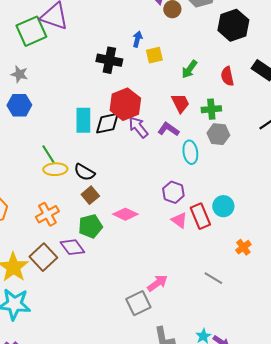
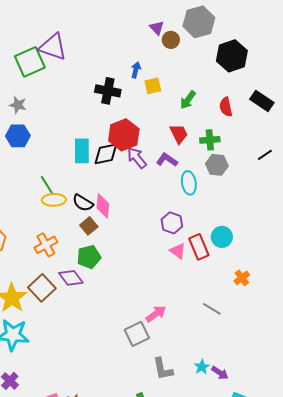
pink diamond: (125, 214) -> (103, 206), moved, turned 70

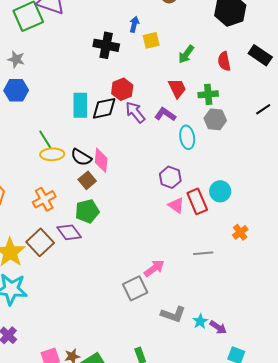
red hexagon: (124, 135) -> (122, 89), size x0.7
gray line: (212, 309) -> (203, 253), moved, turned -36
gray L-shape: (163, 369) -> (173, 314), moved, turned -60

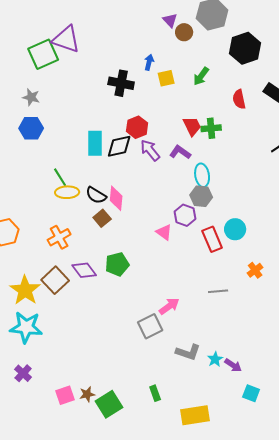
green arrow: (186, 54) -> (201, 76), moved
green cross: (208, 94) -> (211, 128), moved
gray hexagon: (215, 119) -> (201, 196), moved
pink triangle: (176, 205) -> (164, 232), moved
green pentagon: (87, 211) -> (117, 264), moved

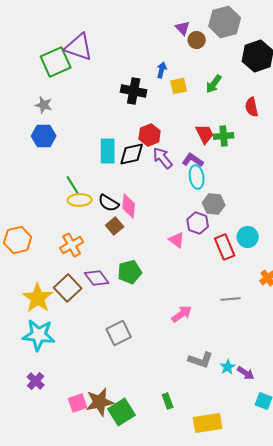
cyan ellipse: (202, 175) -> (197, 177), moved
gray square: (150, 326) -> (119, 333), moved
brown star: (87, 394) -> (100, 402), size x1.8

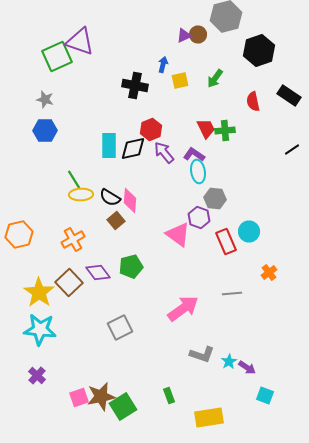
purple triangle: (183, 28) -> (184, 36), moved, turned 49
pink triangle: (177, 240) -> (178, 234), size x1.5
pink arrow: (182, 314) -> (183, 308), size x1.5

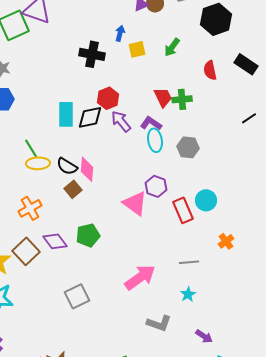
gray hexagon: (215, 198) -> (188, 147), moved
cyan star: (229, 362) -> (188, 294), moved

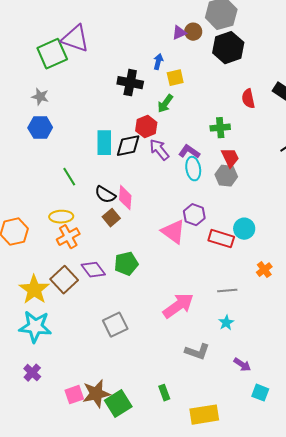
black hexagon: (216, 19) -> (228, 48), moved
green arrow: (172, 47) -> (165, 104), moved
red trapezoid: (163, 97) -> (230, 158), moved
yellow ellipse: (38, 163) -> (61, 217), moved
red rectangle: (183, 210) -> (221, 239), turned -50

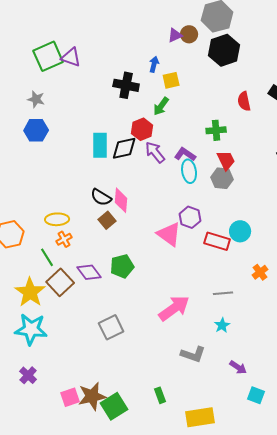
purple triangle: (75, 39) -> (71, 57), moved, size x0.7
green line: (69, 177) -> (47, 257), moved
orange cross: (68, 237) -> (64, 239), size x0.7

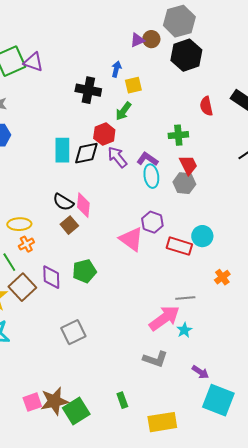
purple diamond: (89, 272) -> (51, 277), turned 35
pink arrow: (174, 308) -> (164, 318), moved
cyan square: (256, 395) -> (218, 400), size x1.8

